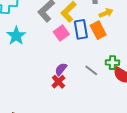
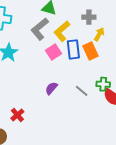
yellow arrow: (106, 13) -> (99, 34), turned -40
red cross: (58, 82) -> (17, 115), moved

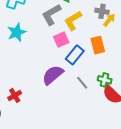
yellow arrow: (99, 34) -> (109, 20), moved
blue rectangle: (73, 49) -> (75, 55), moved, turned 36
purple semicircle: (51, 88) -> (53, 75), size x1.6

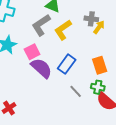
pink square: (61, 40) -> (32, 52), moved
orange rectangle: (98, 45) -> (100, 65), moved
purple semicircle: (53, 75) -> (41, 68), moved, turned 85

